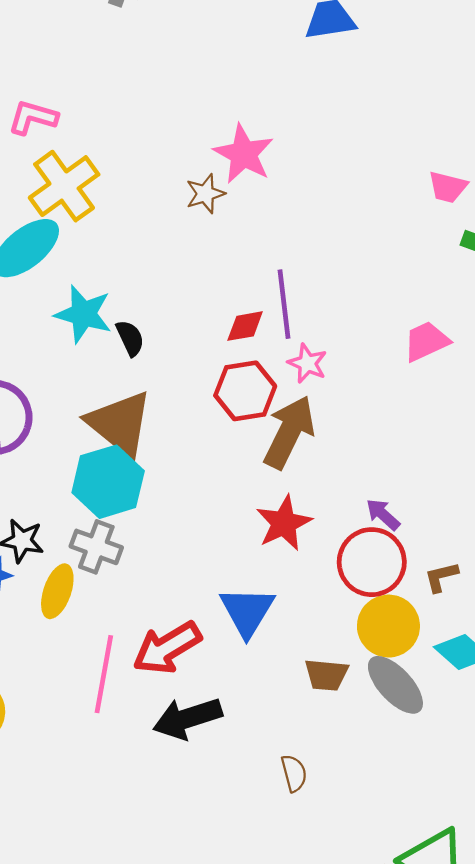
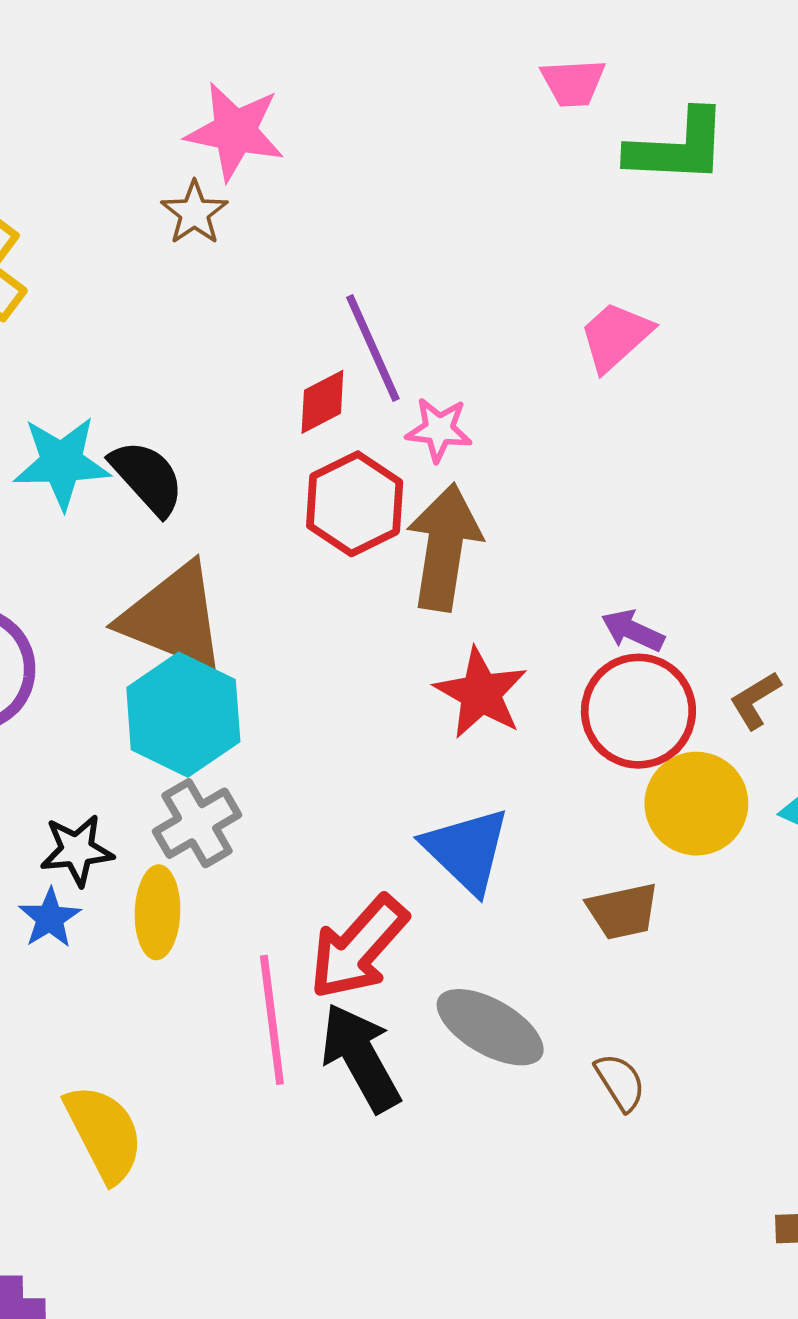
black semicircle: (130, 338) -> (147, 477), size x1.4
gray cross: (96, 547) -> (197, 823), turned -33
gray ellipse: (395, 685) -> (490, 1027), moved
black arrow: (187, 718) -> (361, 1057), moved, turned 96

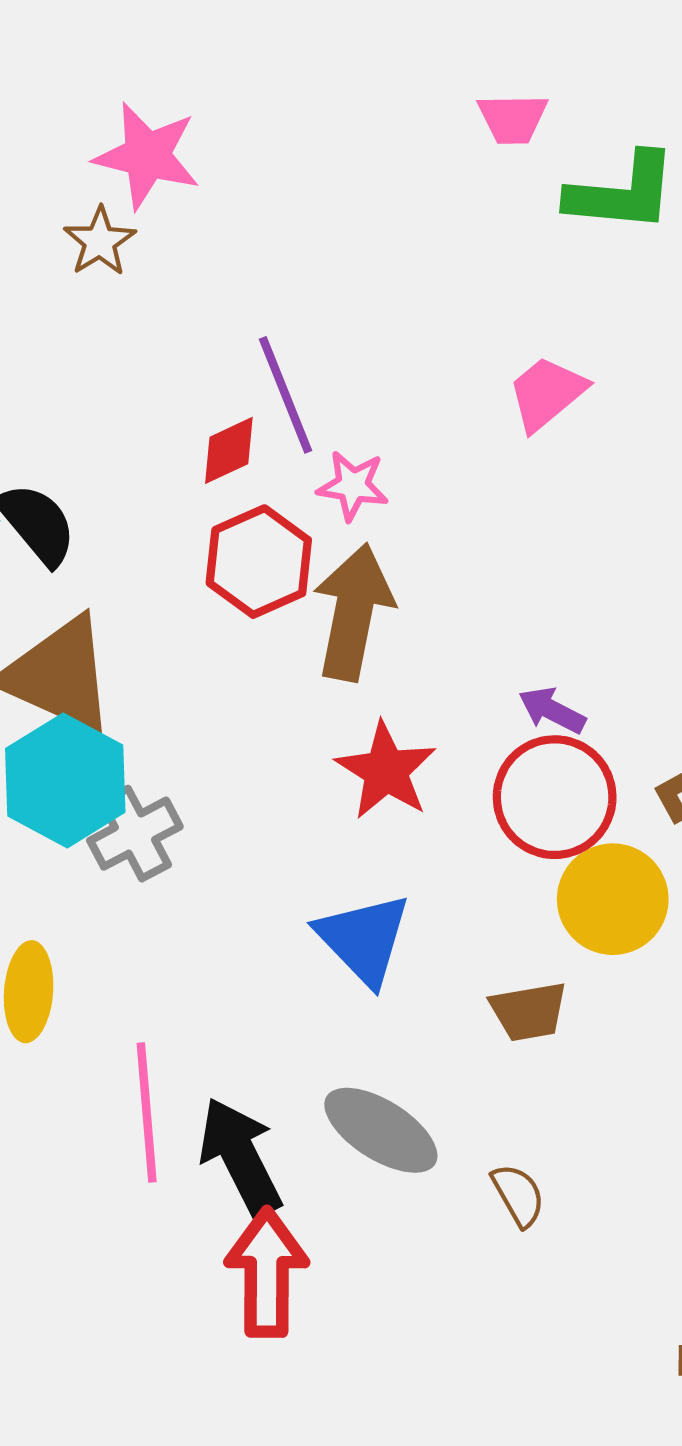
gray cross: (197, 823) -> (135, 834), moved
red arrow: (358, 947) -> (267, 1273), moved, turned 136

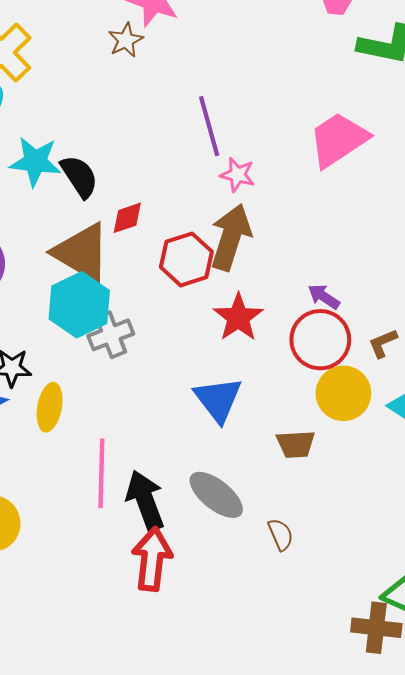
pink trapezoid: (547, 393) -> (338, 140), size x1.5
red diamond: (229, 450) -> (127, 218), moved
red hexagon: (259, 562) -> (186, 259), moved

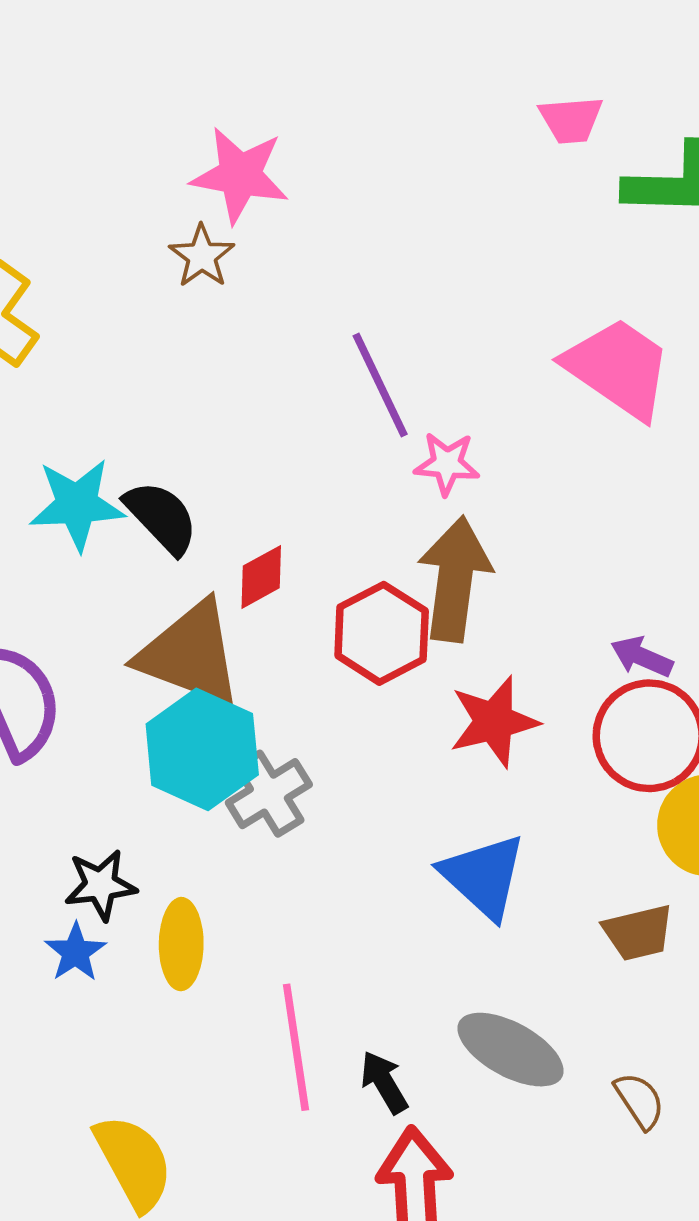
pink trapezoid: (338, 140) -> (618, 368), turned 78
red star: (238, 317) -> (494, 722), turned 30
black arrow: (145, 500) -> (384, 1082), size x0.6

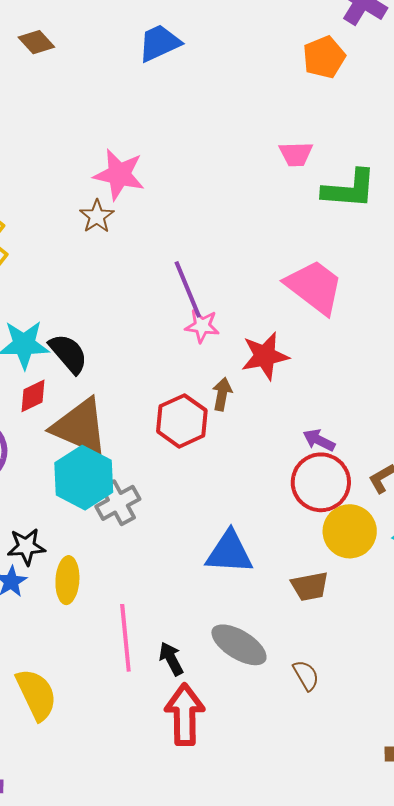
pink star: (447, 464) -> (202, 326), moved
red diamond: (261, 577) -> (33, 396), moved
brown arrow: (455, 579) -> (222, 394), size x0.5
red star: (494, 722) -> (265, 356), moved
blue triangle: (483, 876) -> (229, 552), turned -42

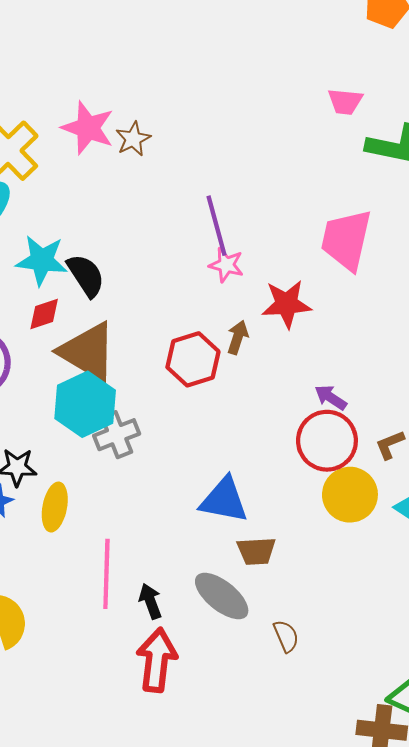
pink star: (119, 174) -> (88, 128), moved
pink trapezoid: (314, 287) -> (346, 240), turned -122
brown trapezoid: (310, 586) -> (256, 551), moved

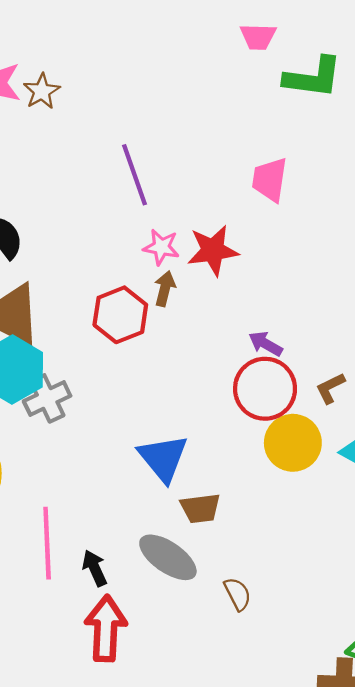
pink trapezoid: (346, 240) -> (270, 180), size x0.7
pink star: (226, 265) -> (161, 247), moved
blue triangle: (224, 500) -> (163, 458), turned 44

